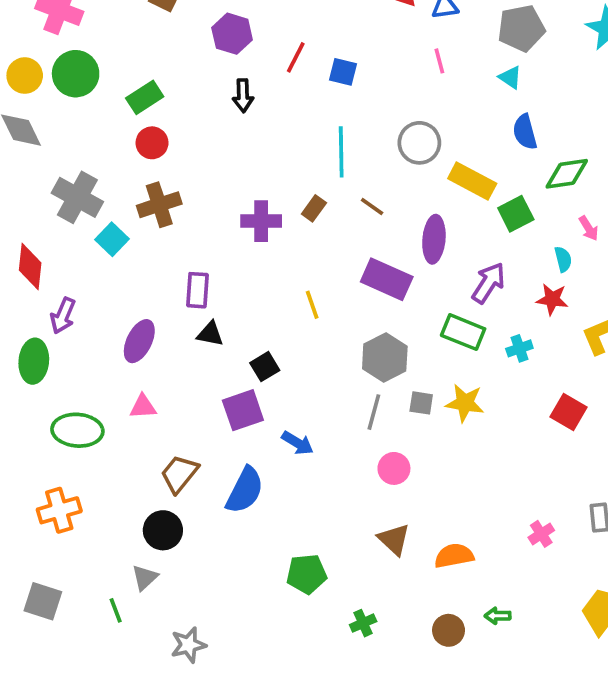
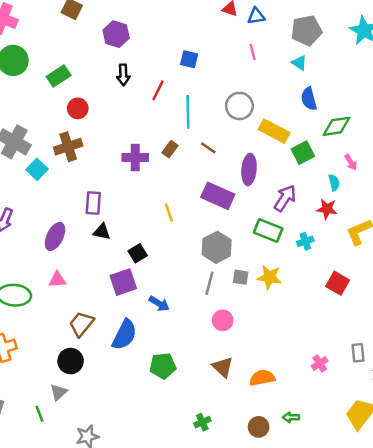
red line: (296, 57) -> (158, 90), moved
red circle: (152, 143) -> (78, 108), moved
green pentagon: (307, 574) -> (163, 366), moved

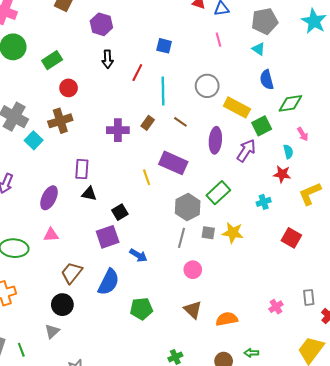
purple rectangle: (218, 196) -> (173, 163), moved
purple arrow: (285, 198) -> (246, 151), moved
green rectangle: (268, 231) -> (218, 193), moved, turned -65
green line: (39, 414) -> (21, 350), moved

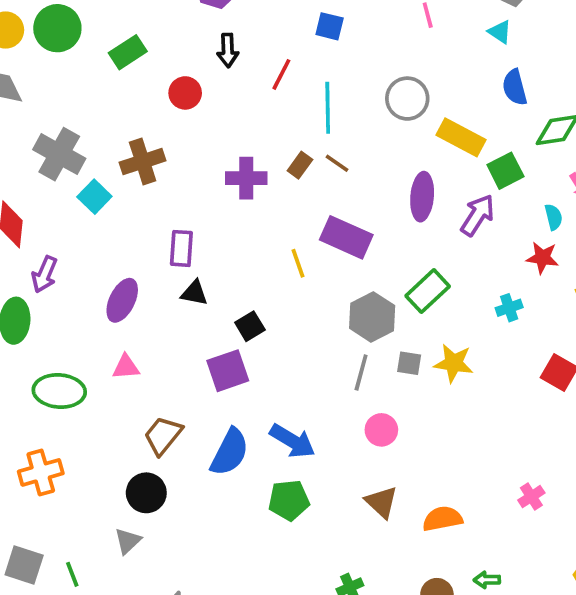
red circle: (69, 88) -> (185, 93), moved
brown line: (180, 122) -> (337, 163), moved
blue arrow: (138, 255) -> (293, 441), moved, size x1.4

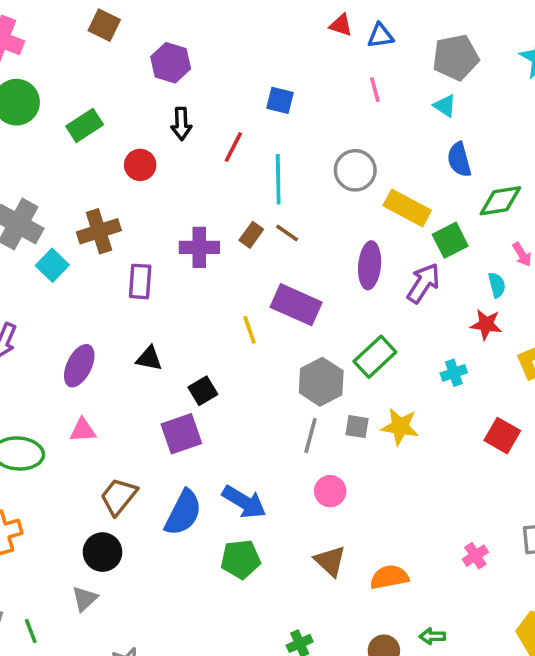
purple rectangle: (181, 248) -> (140, 281), moved

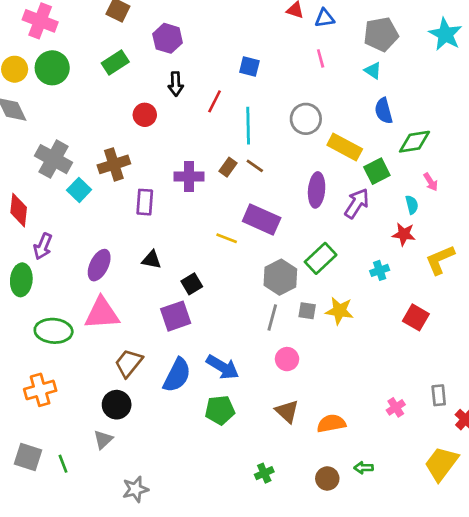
green rectangle: (85, 125) -> (115, 62), moved
yellow line: (249, 330) -> (227, 238), turned -50
pink triangle: (83, 430) -> (102, 313), size x1.8

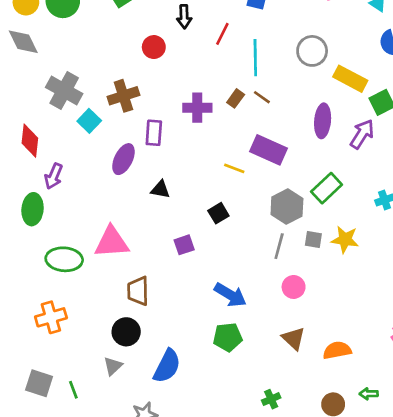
purple ellipse: (99, 265) -> (123, 159), moved
black square: (192, 284) -> (218, 213), moved
purple square: (176, 316) -> (184, 245), size x0.7
brown trapezoid: (129, 363) -> (138, 291), turned -40
blue semicircle: (177, 375) -> (167, 366), moved

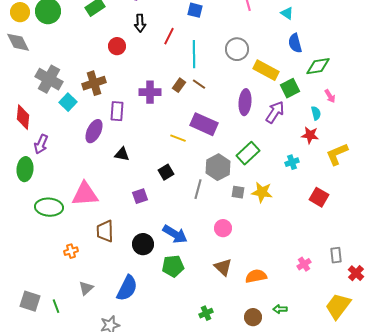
gray line: (279, 246) -> (198, 189), moved
orange cross: (51, 317) -> (71, 251), moved, size x0.6
black circle: (126, 332) -> (143, 244), moved

